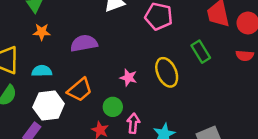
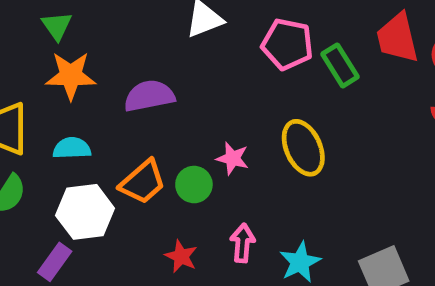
orange star: (42, 32) -> (71, 76), size x1.5
green rectangle: (201, 52) -> (340, 65), moved
green circle: (113, 107) -> (194, 185), moved

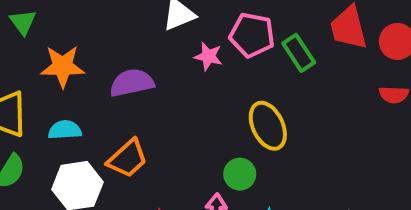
green triangle: (57, 26) -> (23, 22), moved
pink star: (233, 158) -> (208, 56), moved
green circle: (194, 185) -> (240, 174), moved

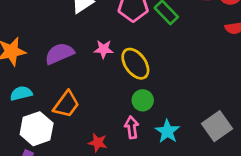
pink star: (208, 56) -> (104, 49), moved
yellow ellipse: (268, 126) -> (135, 64), moved

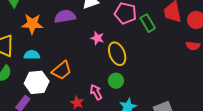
purple semicircle: (59, 54) -> (65, 16), moved
pink arrow: (132, 127) -> (96, 92), moved, turned -35

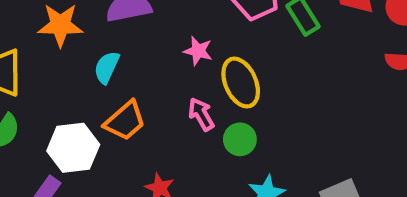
cyan semicircle: (32, 55) -> (107, 67), moved, turned -63
pink arrow: (96, 92) -> (201, 114), moved

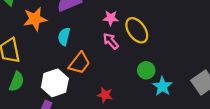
pink arrow: (201, 114) -> (111, 41), moved
green circle: (240, 139) -> (146, 70), moved

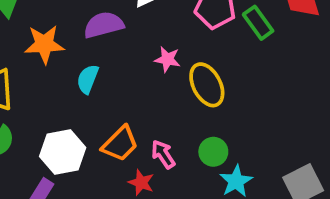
pink arrow: (111, 41) -> (163, 154), moved
orange trapezoid: (79, 63) -> (120, 144), moved

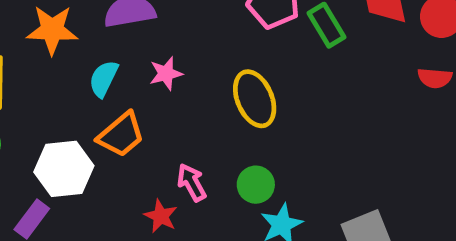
pink star: (167, 59) -> (166, 73), moved, turned -30
orange trapezoid: (120, 144) -> (121, 135), moved

